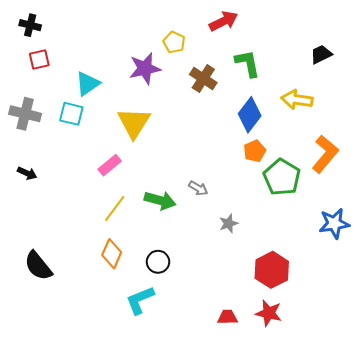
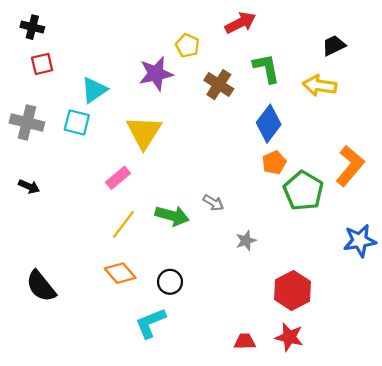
black trapezoid: (321, 54) -> (334, 45), moved
yellow arrow: (297, 100) -> (320, 86), moved
orange diamond: (112, 254) -> (120, 273), turned -64

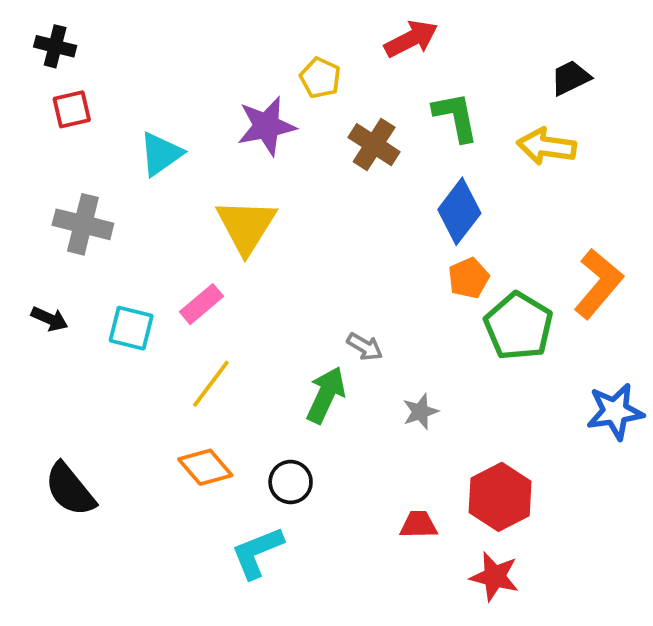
gray cross: (27, 122) -> (83, 224), moved
cyan square: (77, 122) -> (131, 328), moved
green arrow: (172, 216) -> (326, 395), moved, turned -80
red trapezoid: (245, 341) -> (419, 525), moved

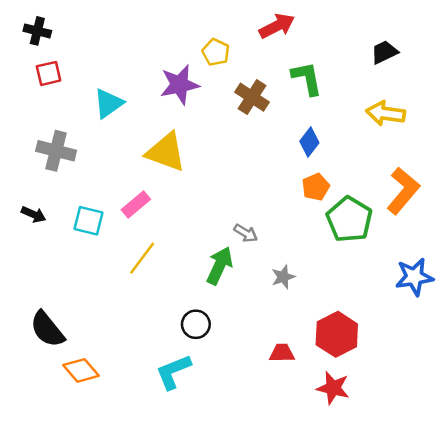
yellow arrow: (546, 146) -> (386, 113), moved
blue diamond: (459, 211) -> (309, 142), size x0.7
yellow triangle: (246, 226) -> (166, 152), turned -42
orange diamond: (205, 467) -> (81, 370), moved

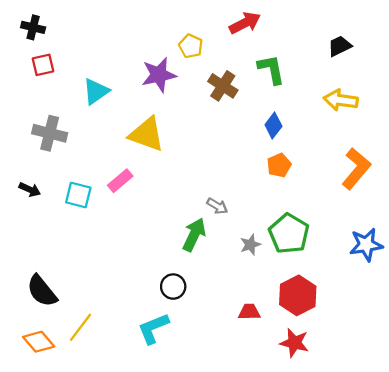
green pentagon: (349, 219) -> (289, 234), moved
yellow line: (142, 258) -> (81, 327), moved
orange diamond: (81, 370) -> (39, 342), moved

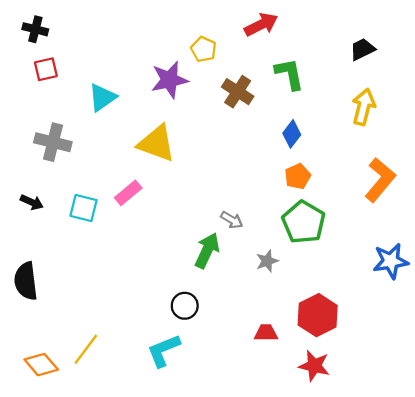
yellow arrow: (341, 100) -> (364, 107), turned 96
green pentagon: (289, 234) -> (304, 222), moved
black semicircle: (42, 291) -> (26, 281), moved, turned 32

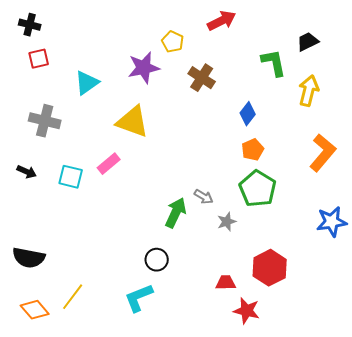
green L-shape: (289, 74) -> (274, 63), moved
gray arrow: (232, 220) -> (204, 197), moved
black semicircle: (26, 281) -> (29, 258), moved, turned -72
red star: (314, 366) -> (247, 311), moved

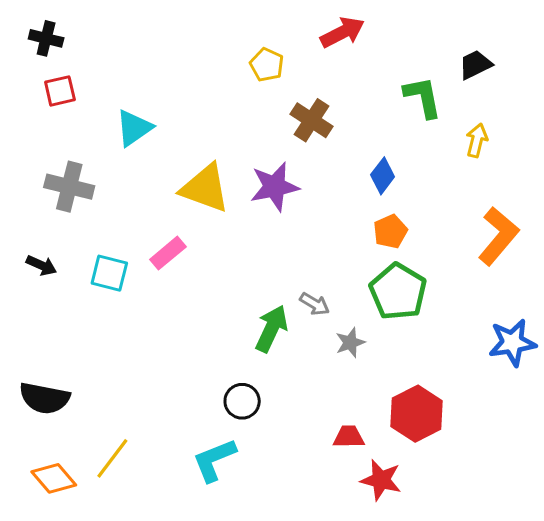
purple star: (144, 68) -> (275, 187), moved
yellow arrow: (309, 91) -> (477, 140), size x0.7

